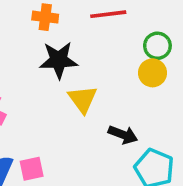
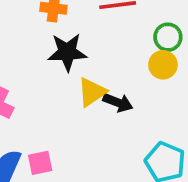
yellow triangle: (83, 99) -> (92, 92), turned 32
black arrow: (123, 135) -> (118, 102), moved

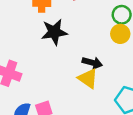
yellow triangle: (92, 92) -> (88, 78), moved, turned -45

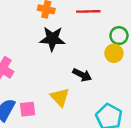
yellow triangle: (88, 78) -> (60, 97), moved

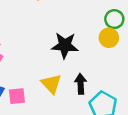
black star: (52, 39) -> (65, 45), moved
black arrow: (82, 75) -> (81, 84), moved, turned -120

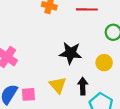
yellow circle: (109, 38) -> (104, 63), moved

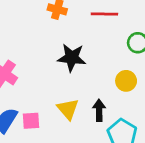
black star: (71, 53) -> (72, 58), moved

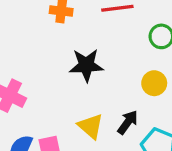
black arrow: (99, 110) -> (128, 122), turned 45

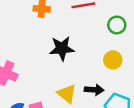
black arrow: (128, 122) -> (94, 90), turned 60

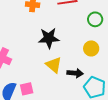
yellow triangle: (67, 94) -> (54, 65), moved

